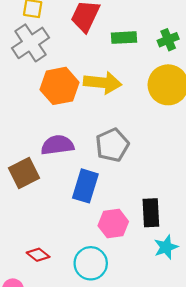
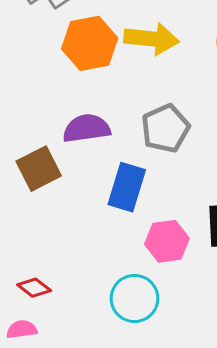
red diamond: (38, 255) -> (34, 288), moved

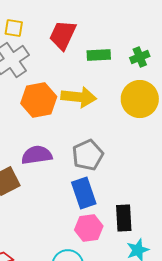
blue rectangle: (127, 187) -> (84, 193), moved, turned -36

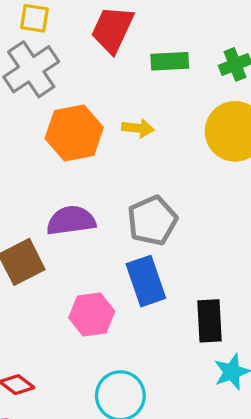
yellow arrow: (79, 97) -> (138, 128), size x0.6
pink hexagon: (89, 228) -> (92, 314), moved

